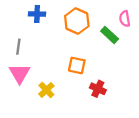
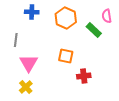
pink triangle: (20, 74) -> (29, 63), moved
red cross: (98, 89) -> (84, 76), turned -32
yellow cross: (46, 90) -> (26, 87), moved

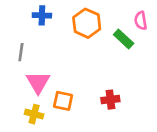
orange square: (66, 56) -> (63, 101), moved
yellow cross: (26, 87) -> (34, 114), turned -32

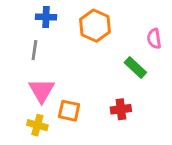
pink semicircle: (141, 21) -> (154, 39), moved
green rectangle: (124, 39) -> (135, 67), moved
gray line: (21, 52) -> (34, 50), moved

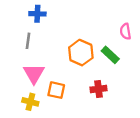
orange hexagon: (95, 26) -> (81, 53), moved

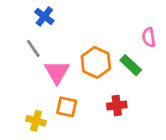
blue cross: (37, 14) -> (44, 16), turned 35
gray line: (28, 41) -> (33, 48), turned -42
pink triangle: (34, 74) -> (57, 72), moved

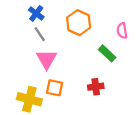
gray line: (33, 48) -> (40, 34), moved
orange hexagon: (96, 62) -> (79, 23), moved
yellow cross: (36, 121) -> (29, 99), size x1.5

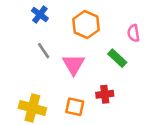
gray line: (40, 34) -> (44, 51), moved
pink triangle: (47, 59) -> (74, 64), moved
orange square: (55, 88) -> (75, 107), moved

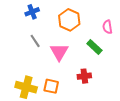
blue cross: (40, 15) -> (32, 12), turned 32
orange square: (75, 107) -> (51, 86), moved

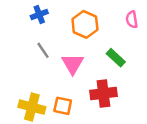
pink semicircle: (107, 27) -> (132, 19), moved
red cross: (84, 76) -> (103, 93), size x1.5

